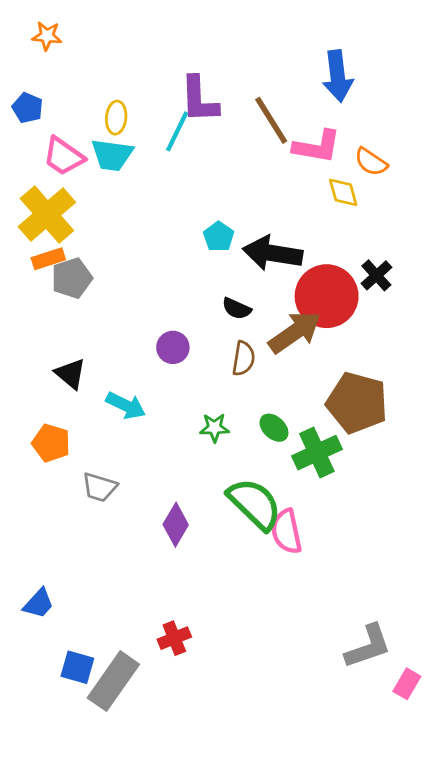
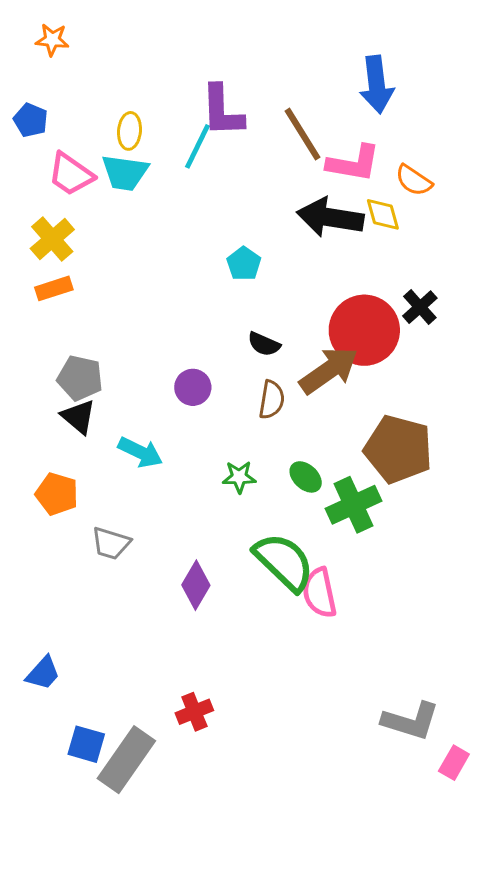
yellow cross: (47, 214) -> (52, 239), size x0.7
black arrow: (273, 253) -> (330, 217), moved
gray pentagon: (72, 278) -> (80, 378), moved, turned 30
gray L-shape: (368, 646) -> (411, 721), turned 36

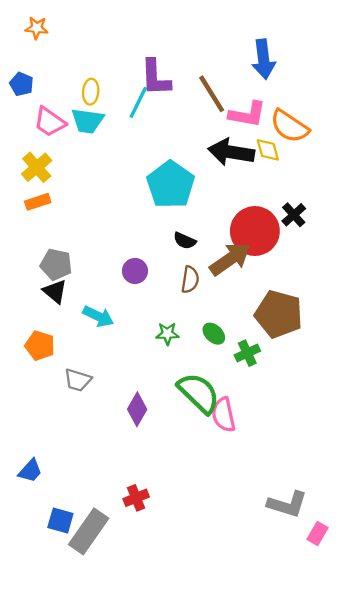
orange semicircle: (414, 180) -> (289, 126), size x1.5
cyan pentagon: (244, 264) -> (171, 185), size x2.0
green cross: (353, 505) -> (247, 353), size x0.7

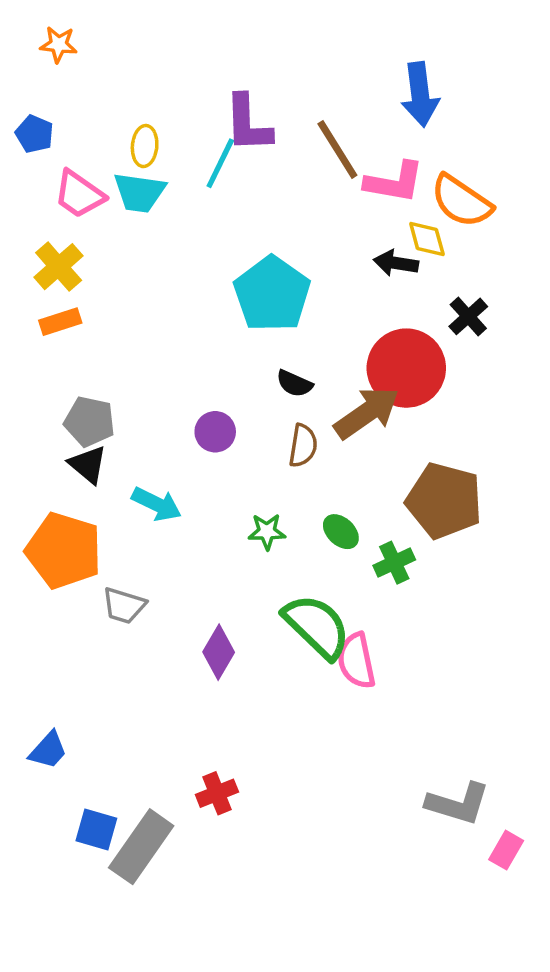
black arrow: (231, 152) -> (396, 263), moved, size x0.6
black cross: (294, 215) -> (468, 316), moved
orange pentagon: (40, 346) -> (64, 551), size x1.6

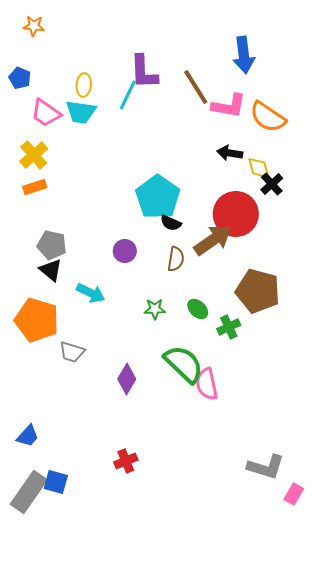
yellow diamond: (427, 239) -> (259, 168), moved
cyan pentagon: (272, 294) -> (158, 197), moved
gray rectangle: (141, 847) -> (29, 492), moved

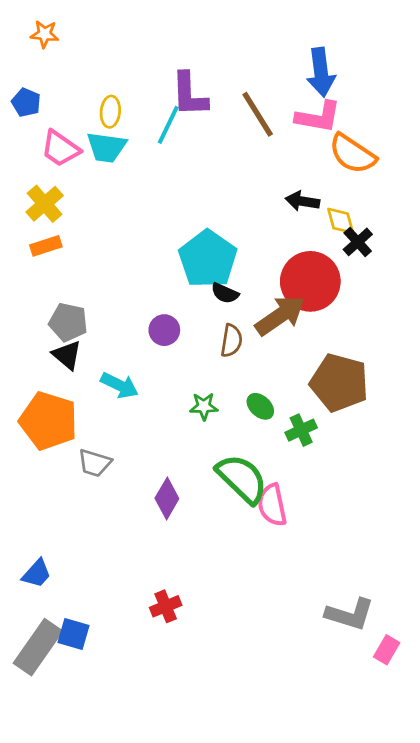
pink L-shape: (229, 106) -> (318, 117), moved

